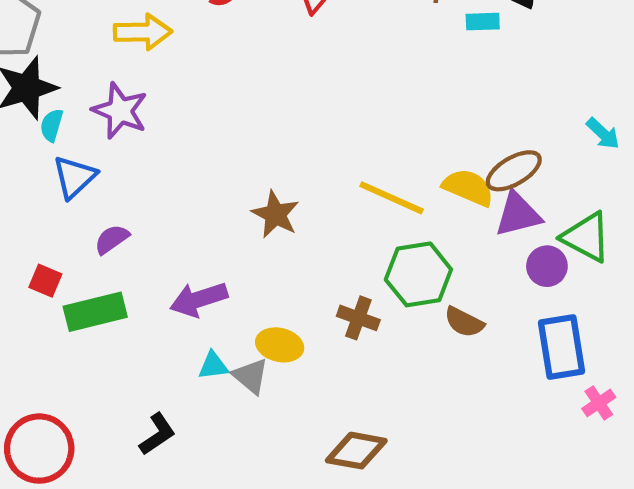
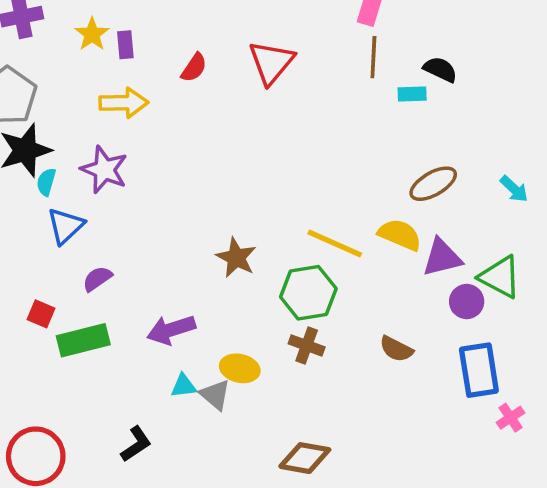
brown ellipse: (514, 171) -> (433, 184), moved
green hexagon: (418, 274) -> (308, 293), moved

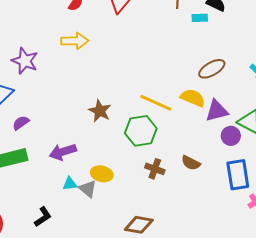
yellow arrow: (124, 103) -> (75, 41), moved
brown cross: (307, 345) -> (155, 169), moved

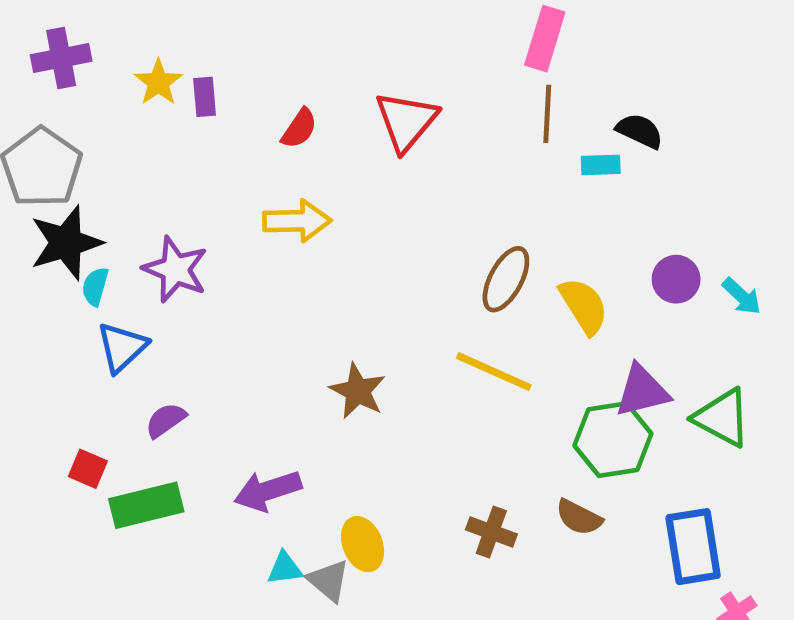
brown ellipse: (212, 69) -> (506, 279), moved, turned -32
yellow semicircle: (193, 98) -> (584, 306), moved, turned 35
green hexagon: (141, 131) -> (613, 440), moved
purple circle: (231, 136) -> (676, 279), moved
yellow ellipse: (102, 174) -> (363, 544), turned 55

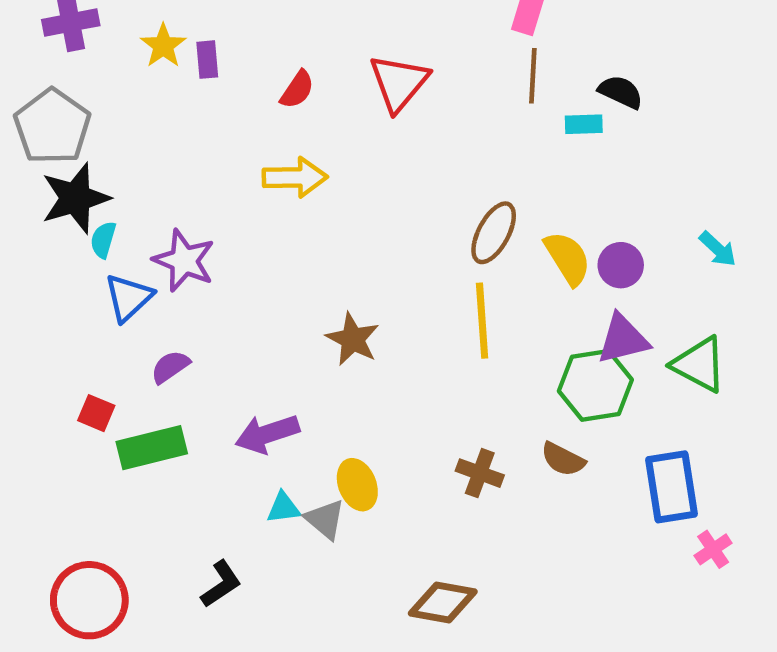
purple star: (175, 269) -> (184, 261), moved
purple circle: (676, 279) -> (621, 265), moved
yellow line: (494, 372) -> (482, 321), turned 62

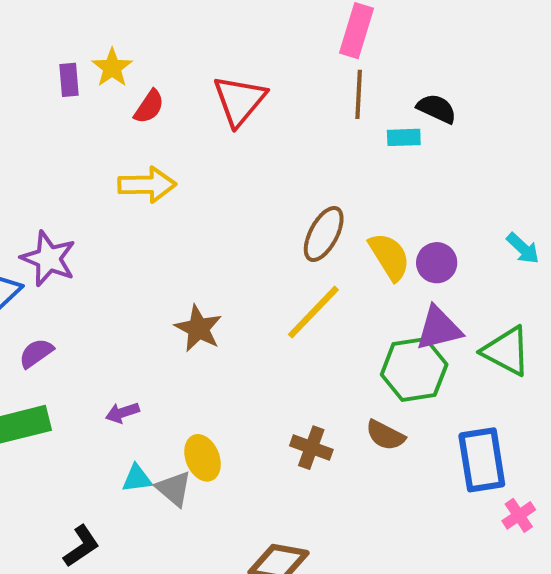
yellow star: (163, 46) -> (112, 68), moved
yellow line: (482, 321) -> (313, 312), turned 48
purple arrow: (267, 434) -> (122, 413), size x0.6

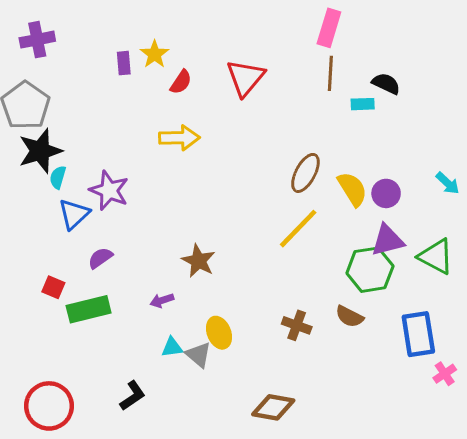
brown star: (198, 328) -> (198, 261), moved

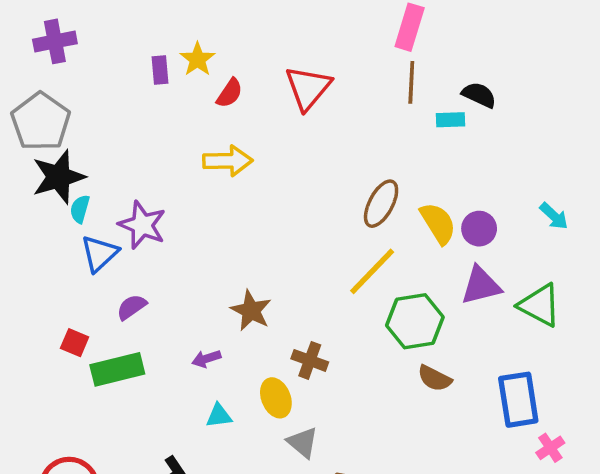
green hexagon: (370, 270) -> (415, 321), moved
brown cross: (297, 325) -> (310, 360), moved
gray triangle: (198, 355) -> (303, 442), moved

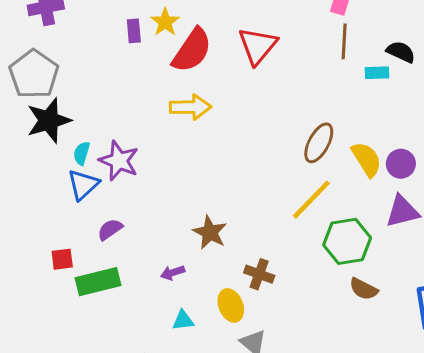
red semicircle: (230, 93) -> (192, 50), size x1.8
cyan semicircle: (80, 209) -> (82, 153), moved
red square: (75, 343) -> (62, 259), turned -30

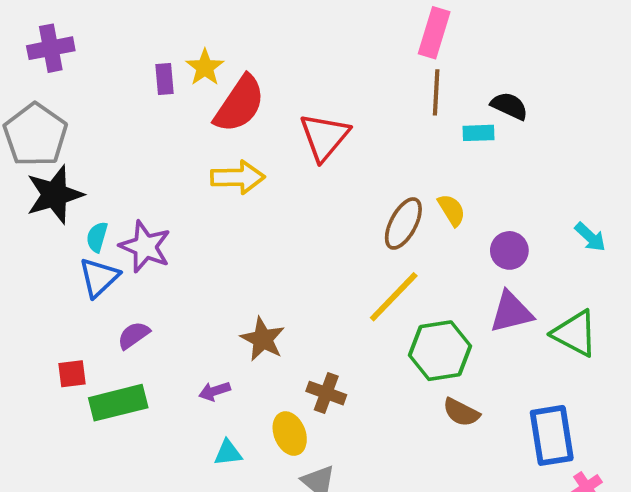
red triangle: (258, 46) -> (324, 137), moved
yellow semicircle: (367, 159) -> (452, 210), moved, size x0.7

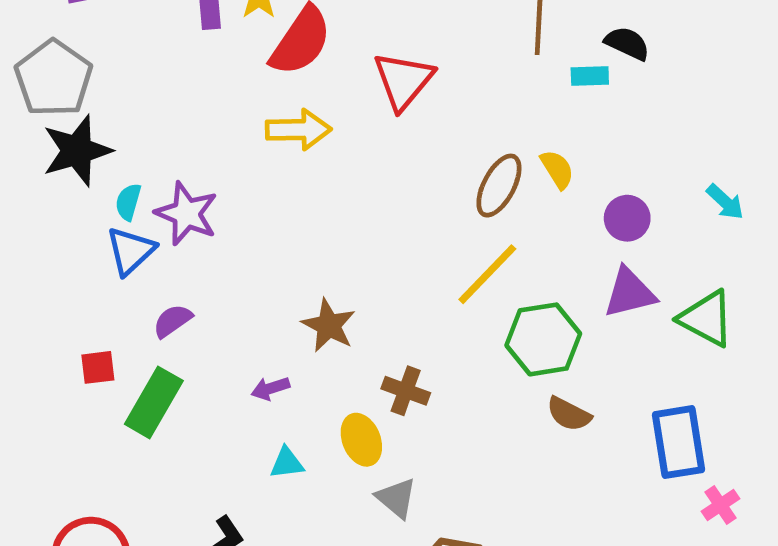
green rectangle: (118, 403) -> (154, 402), turned -46

